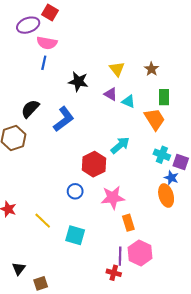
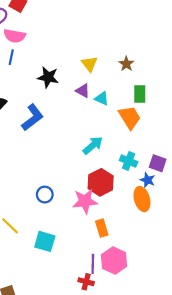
cyan cross: (162, 155) -> (129, 161), moved
red hexagon: (94, 164) -> (101, 182), moved

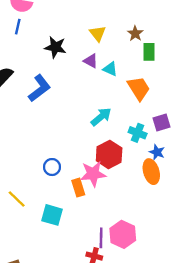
green rectangle: (140, 94) -> (149, 52), moved
purple square: (158, 163) -> (162, 123), moved, turned -36
orange rectangle: (102, 228) -> (78, 188), moved

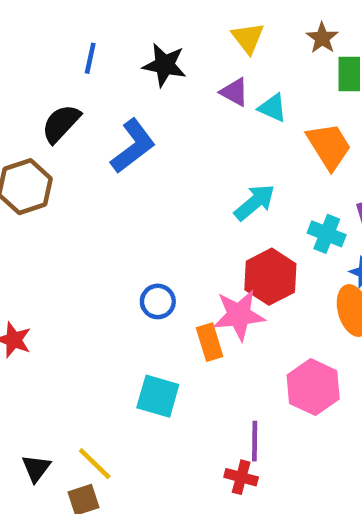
blue line: (18, 27) -> (90, 58), moved
yellow line: (17, 199) -> (95, 464), moved
pink hexagon: (123, 234) -> (313, 387), moved

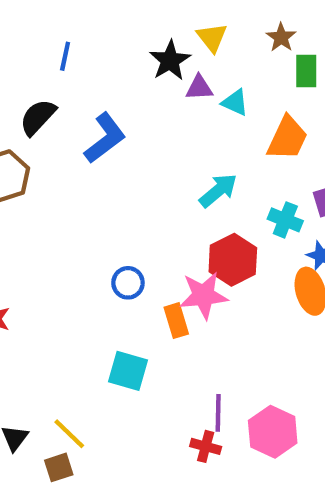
black star: (165, 65) -> (170, 60), moved, turned 30
purple triangle: (234, 92) -> (199, 88), turned -32
orange trapezoid: (329, 146) -> (287, 138), turned 57
pink hexagon: (313, 387) -> (273, 432), moved

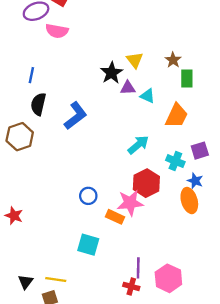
blue line: (65, 56) -> (31, 75), moved
black semicircle: (38, 117) -> (38, 104), turned -30
orange rectangle: (176, 321) -> (115, 217), turned -48
yellow line: (69, 434) -> (56, 279), turned -36

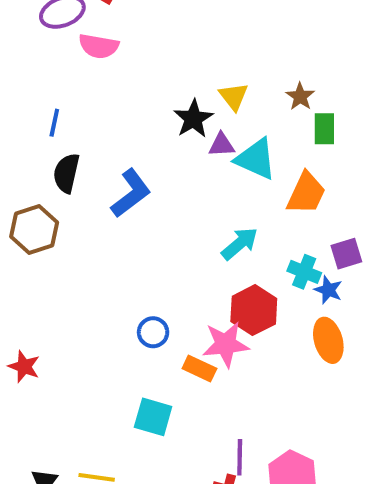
cyan triangle: (148, 96) -> (256, 159), size x1.6
blue star: (195, 181) -> (328, 290), moved

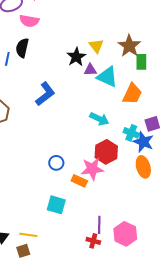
brown star: (300, 97) -> (129, 46), size x1.6
black semicircle: (66, 173) -> (22, 48), moved
cyan arrow: (240, 244) -> (99, 119), turned 66
blue star: (328, 290) -> (143, 142), size x1.5

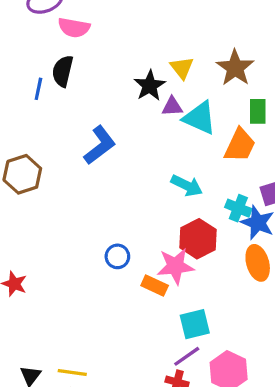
green rectangle: (141, 62) -> (258, 111), moved
cyan square: (56, 205) -> (195, 324), moved, turned -30
purple line: (99, 225) -> (187, 356), turned 54

